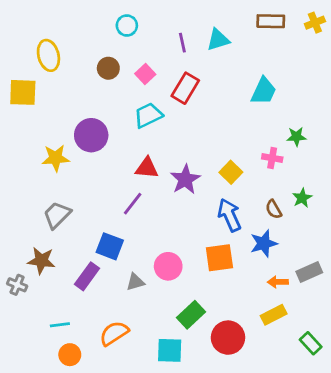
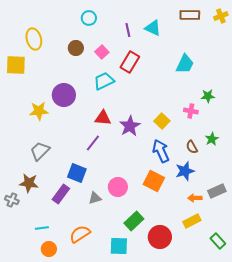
cyan triangle: (218, 40) -> (153, 28), turned 42
orange square: (219, 258) -> (154, 181), turned 35

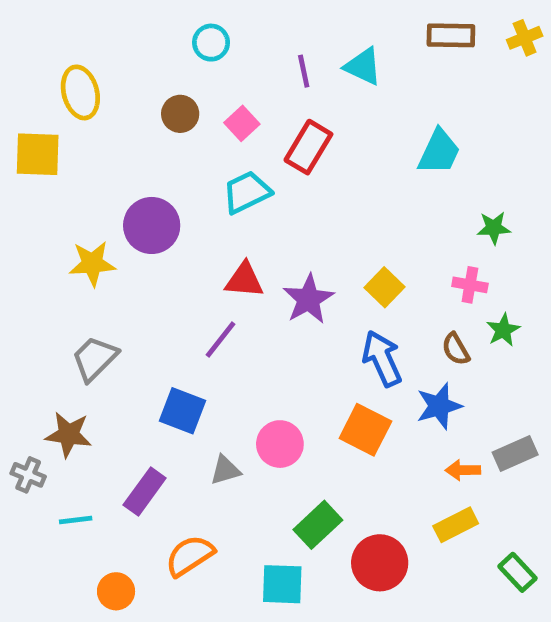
pink cross: (191, 111) -> (470, 285), moved
purple rectangle: (61, 194) -> (145, 492), moved
cyan line: (42, 228) -> (76, 520), moved

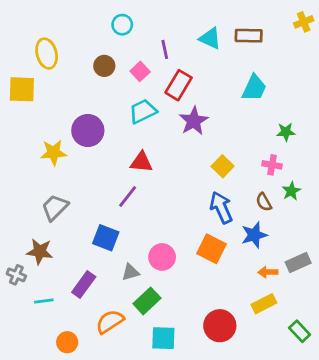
brown rectangle: (451, 35) -> (249, 36), moved
purple line: (304, 71) -> (165, 49), moved
purple star: (308, 299) -> (194, 121), moved
green rectangle: (318, 525) -> (147, 301), moved

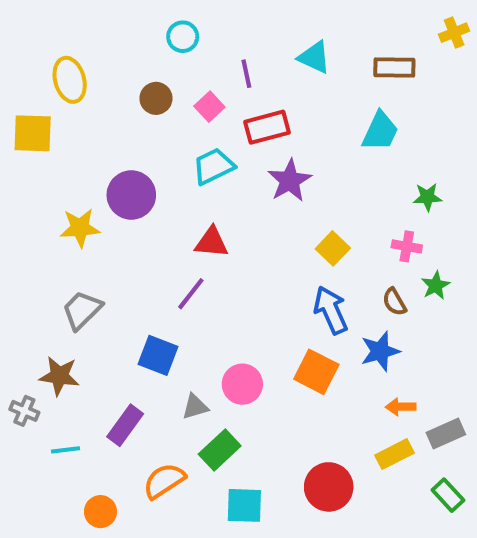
brown rectangle: (249, 36) -> (394, 68), moved
red rectangle: (179, 85) -> (267, 127), turned 44
gray rectangle: (298, 262) -> (446, 433), moved

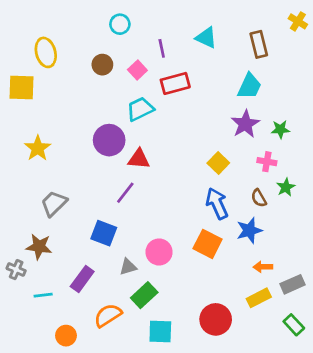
yellow cross: (454, 33) -> (298, 21), turned -36
brown rectangle: (394, 68) -> (259, 44), turned 75
purple star: (290, 181) -> (245, 124), moved
purple circle: (131, 195) -> (109, 140), moved
yellow star: (80, 228) -> (38, 148), moved, turned -30

